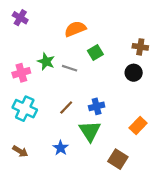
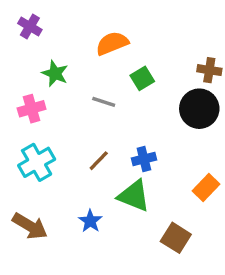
green star: (46, 61) -> (55, 73), moved
black circle: (134, 73) -> (199, 109), size x1.5
cyan cross: (25, 109) -> (37, 162), turned 35
green triangle: (90, 131) -> (134, 196), turned -35
brown arrow: (20, 151) -> (30, 226), size x1.5

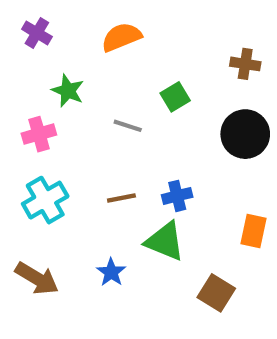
orange semicircle: (112, 43) -> (121, 37), moved
brown cross: (209, 70) -> (245, 64), moved
brown line: (99, 161) -> (121, 198), turned 35
orange rectangle: (206, 187) -> (253, 231), turned -32

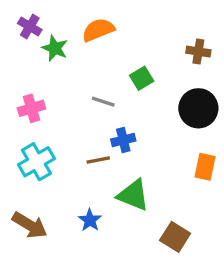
green star: (68, 91) -> (55, 48), moved
blue cross: (177, 196) -> (123, 140), moved
orange rectangle: (253, 231) -> (205, 167), moved

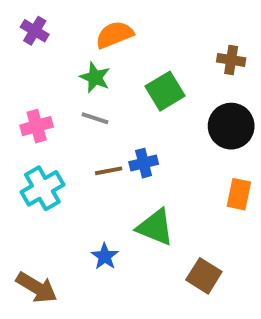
green star: (55, 48) -> (95, 77), moved
green square: (142, 78) -> (165, 91), size x1.4
gray line: (103, 102) -> (95, 118), moved
brown line: (98, 160) -> (109, 171), moved
brown arrow: (30, 225) -> (37, 288), moved

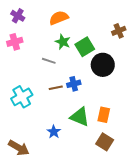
brown cross: (231, 60) -> (119, 31), turned -32
green star: (95, 77) -> (63, 42), moved
pink cross: (37, 126) -> (15, 42), moved
black circle: (231, 126) -> (103, 65), moved
orange rectangle: (239, 194) -> (104, 115), moved

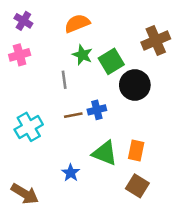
brown cross: (119, 31) -> (156, 40), size x1.5
gray line: (49, 61) -> (64, 80), turned 64

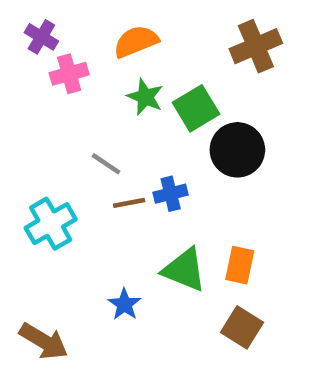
brown cross: (156, 40) -> (256, 46), moved
pink cross: (20, 55) -> (69, 74), moved
gray line: (64, 80) -> (106, 164), moved, turned -48

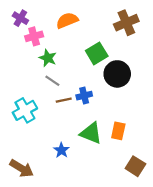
green star: (145, 97) -> (48, 58), moved
brown square: (242, 327) -> (135, 166), moved

